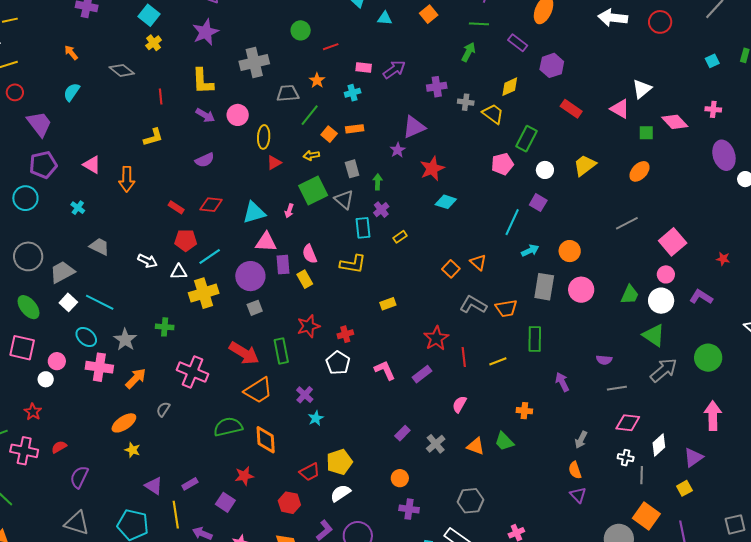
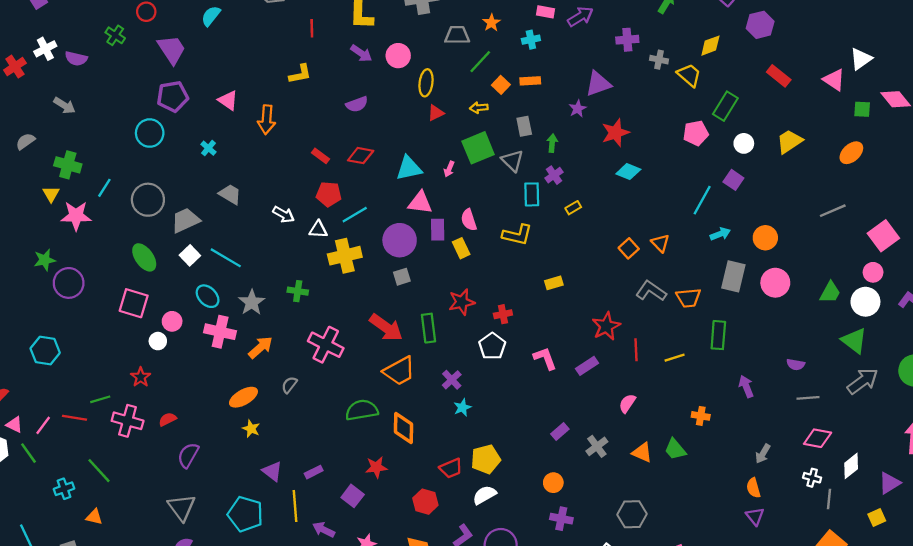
gray triangle: (77, 523) -> (182, 507), turned 32

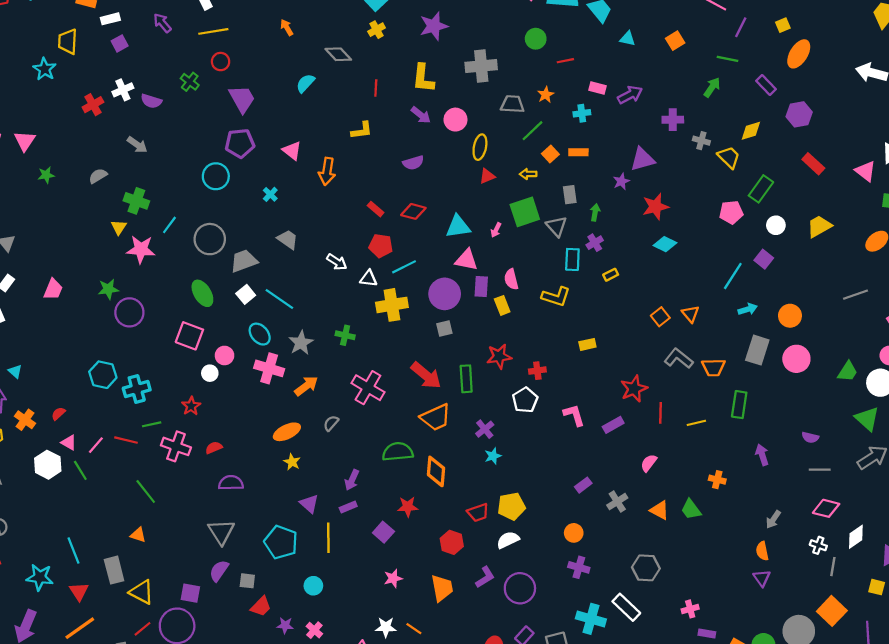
cyan semicircle: (211, 16) -> (305, 83), moved
purple semicircle: (188, 455) -> (231, 483), turned 55
cyan cross: (64, 489) -> (137, 389), moved, size x1.4
yellow square: (877, 517) -> (877, 587), turned 35
purple arrow: (324, 530) -> (352, 480), moved, turned -96

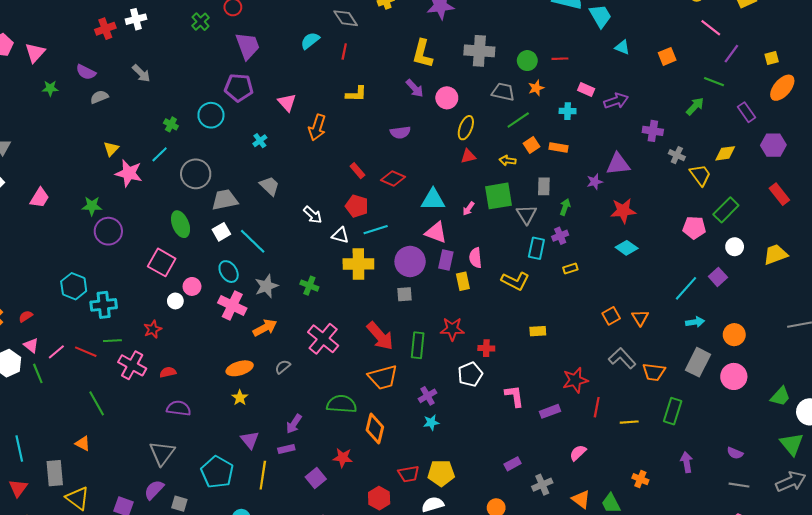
green circle: (536, 39) -> (527, 61), moved
red line: (376, 88) -> (344, 52), moved
purple semicircle: (151, 101) -> (86, 72), moved
green cross: (136, 201) -> (171, 124), moved, size x0.6

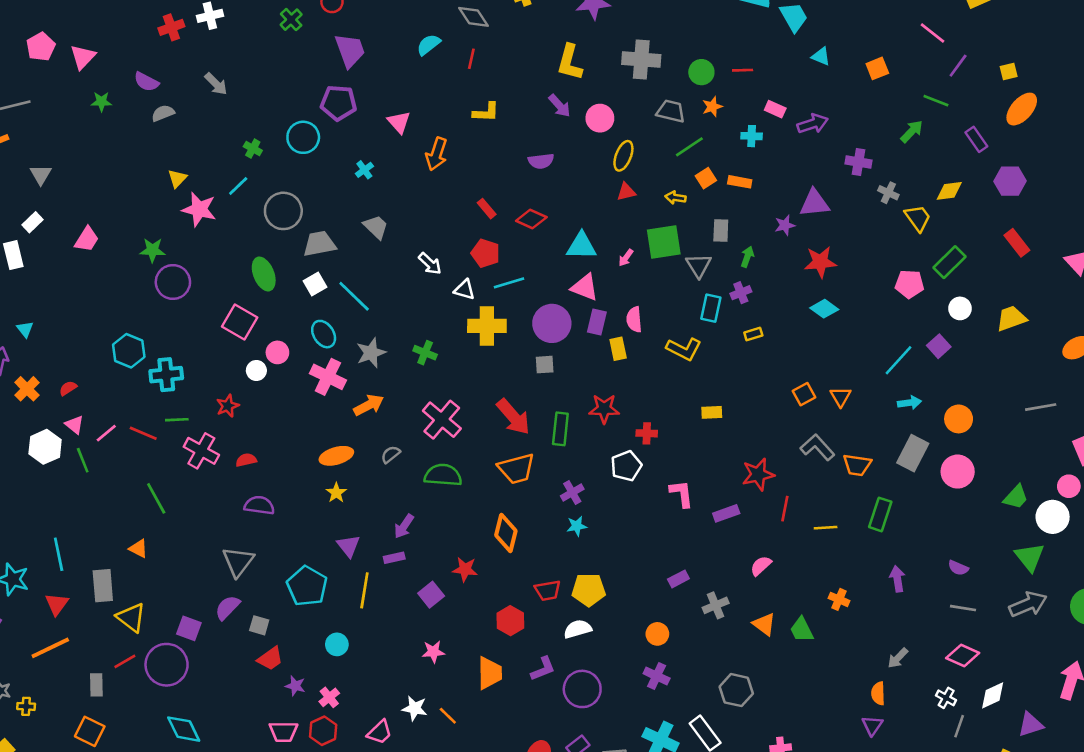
green semicircle: (342, 404) -> (443, 475), moved

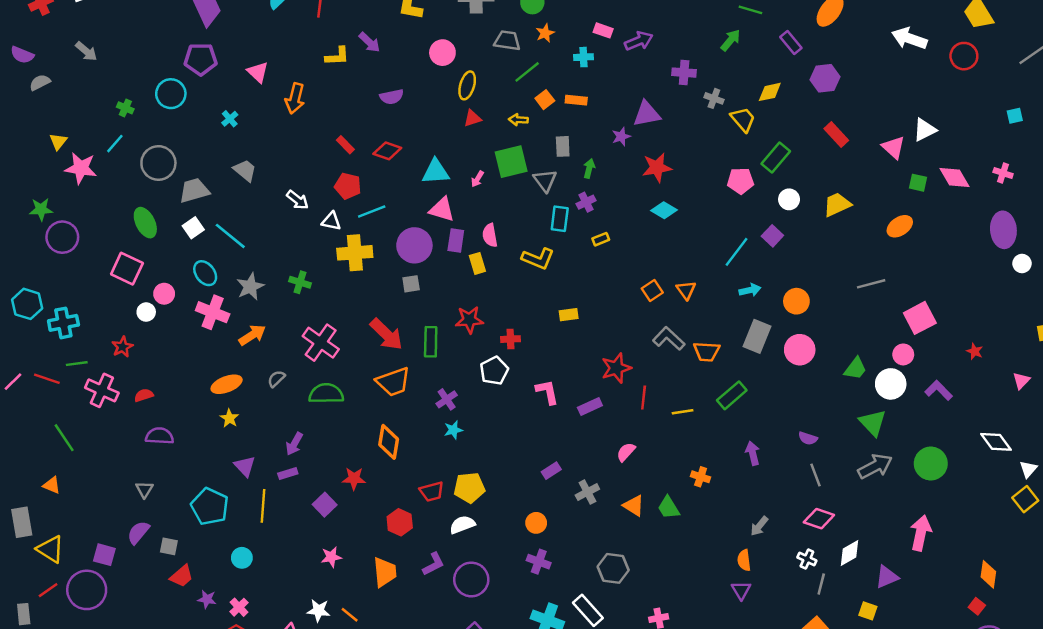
purple arrow: (559, 106) -> (369, 42), moved
green rectangle: (880, 514) -> (732, 395), turned 36
gray triangle: (238, 562) -> (144, 489), size x0.6
gray line: (963, 608) -> (815, 475), turned 65

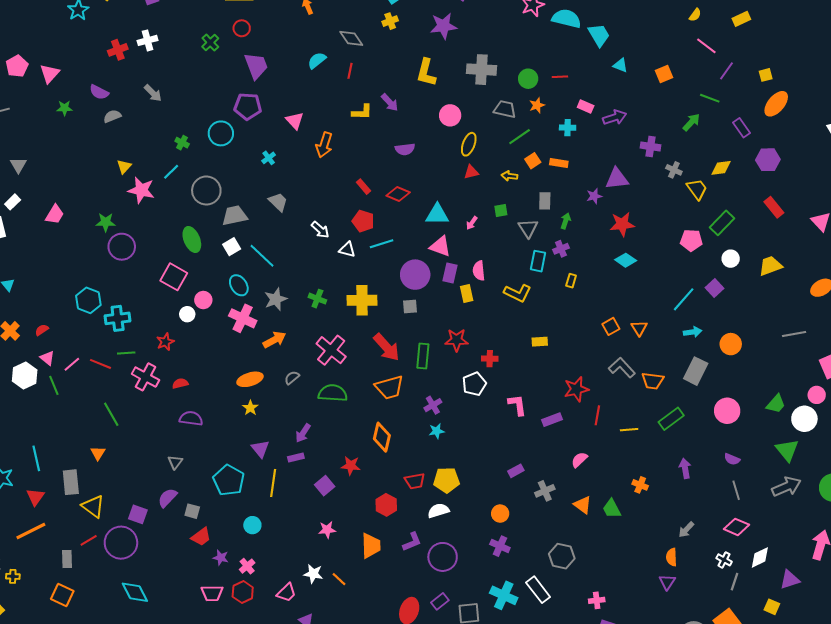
green square: (511, 162) -> (501, 210), size x0.5
yellow rectangle: (601, 239) -> (571, 281), turned -56
yellow cross: (355, 253) -> (362, 300), moved
pink circle: (800, 350) -> (727, 411), moved
orange triangle: (52, 485) -> (98, 453), turned 35

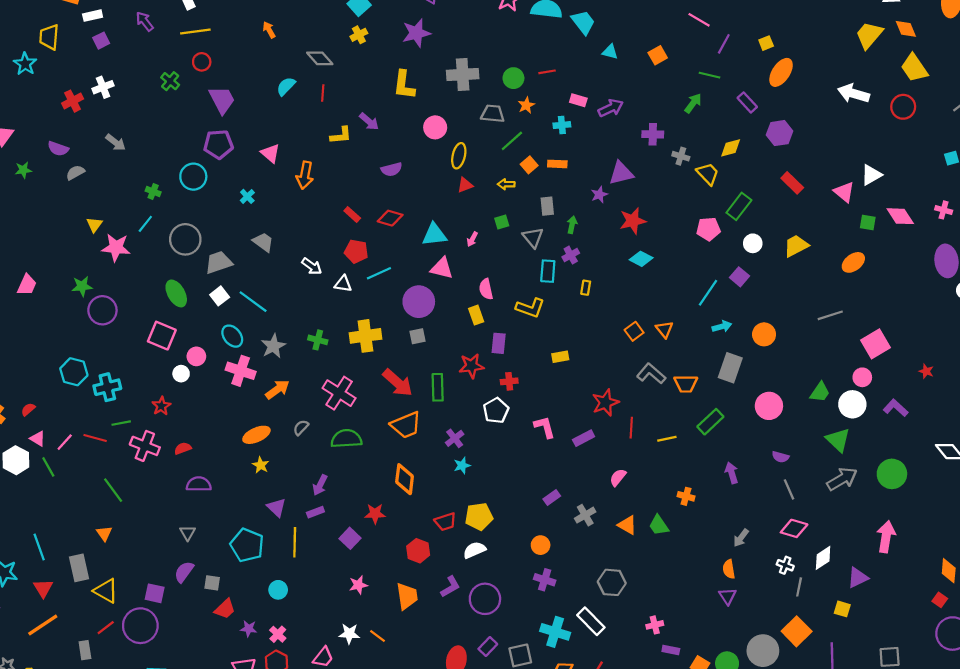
purple rectangle: (450, 273) -> (499, 343), moved

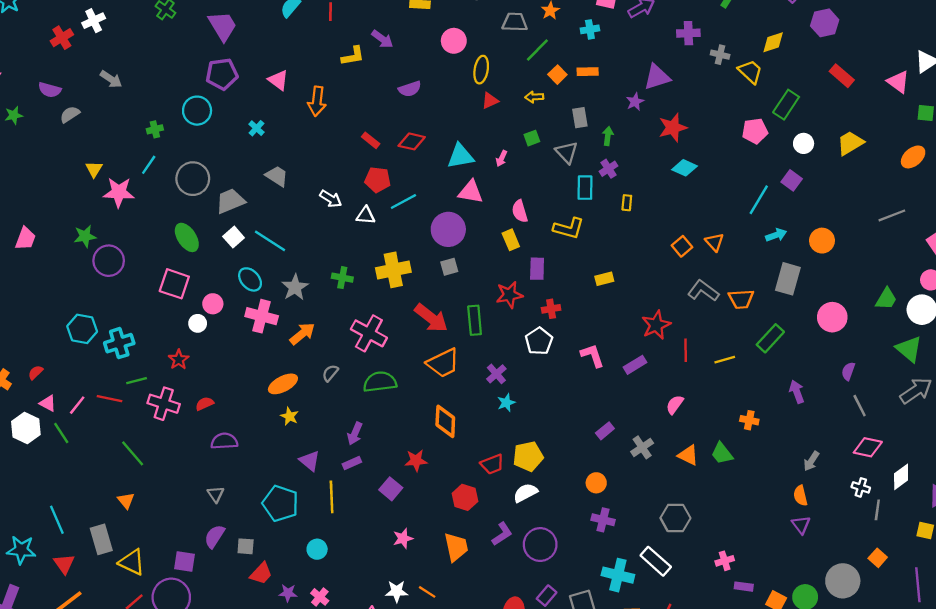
green cross: (153, 191) -> (155, 129), turned -32
purple semicircle: (780, 457) -> (848, 371), turned 98
orange square: (797, 631) -> (878, 558), size x0.6

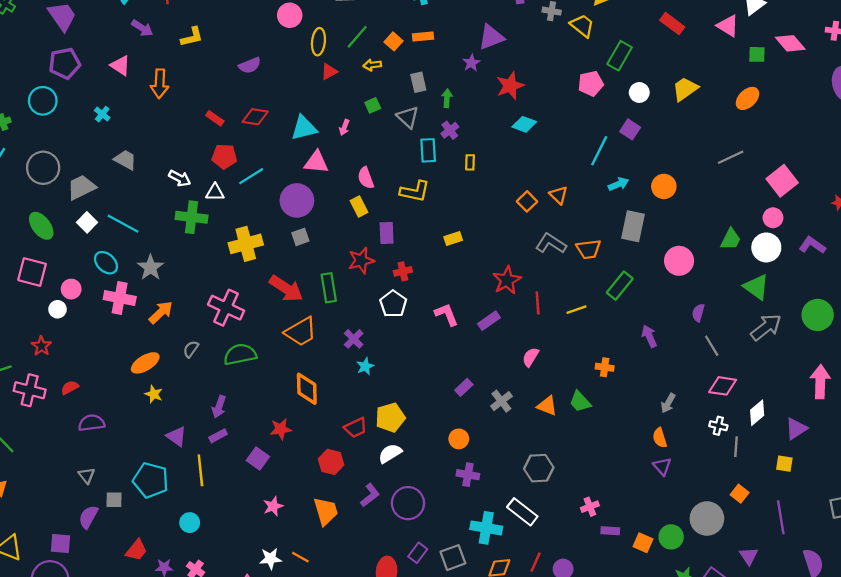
purple arrow: (382, 39) -> (142, 28), moved
green line: (537, 50) -> (357, 37), moved
green cross: (342, 278) -> (192, 217), moved, size x1.5
gray square: (246, 546) -> (114, 500), moved

